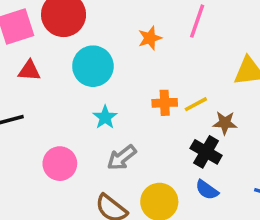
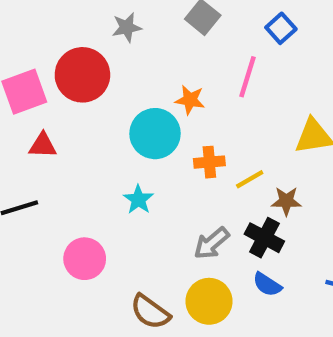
orange star: (150, 38) -> (190, 100), turned 30
cyan circle: (93, 66) -> (155, 134), moved
orange cross: (165, 103) -> (209, 162), moved
gray arrow: (122, 158) -> (211, 243), moved

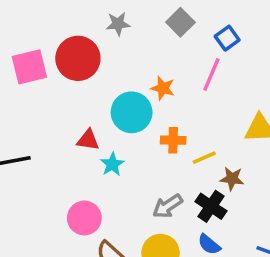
blue square: (281, 28) -> (227, 38), moved
red triangle: (43, 145) -> (88, 140), moved
pink circle: (85, 259) -> (84, 218), moved

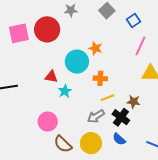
pink line: (211, 74) -> (141, 46), moved
yellow line: (204, 158) -> (108, 98), moved

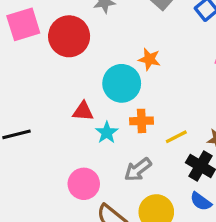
pink square: (19, 33) -> (23, 24), moved
orange cross: (100, 78) -> (142, 121), moved
gray arrow: (96, 116) -> (138, 170), moved

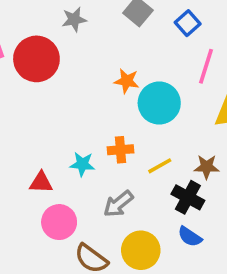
cyan circle: (122, 83) -> (159, 103), moved
red triangle: (83, 111) -> (41, 182), moved
cyan star: (107, 133) -> (82, 164), turned -30

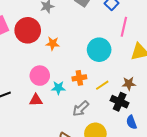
orange star: (127, 81) -> (53, 43), moved
pink circle: (59, 222) -> (40, 76), moved
blue semicircle: (190, 237) -> (131, 122), moved, turned 40

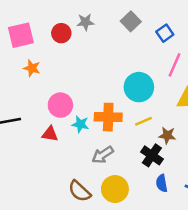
red circle: (28, 30) -> (61, 33), moved, size x0.6
orange star: (53, 43) -> (32, 68), moved
orange cross: (79, 78) -> (108, 117), size x1.5
yellow line: (102, 85) -> (144, 121), moved

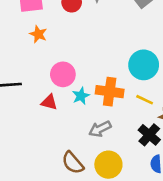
yellow line: (144, 121) -> (145, 100), turned 42
cyan star: (80, 124) -> (81, 96), turned 30

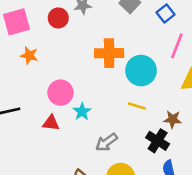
orange cross: (110, 92) -> (109, 53), moved
yellow line: (145, 100) -> (137, 106), moved

